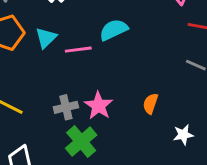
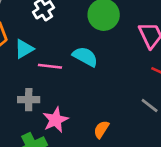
cyan semicircle: (114, 30) -> (85, 57), turned 40
gray cross: (66, 107) -> (29, 100), moved

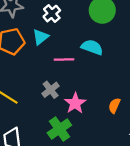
cyan triangle: (24, 49) -> (41, 37), moved
gray cross: (29, 100) -> (51, 90), turned -30

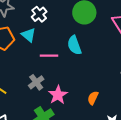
cyan triangle: (41, 37) -> (29, 35), turned -42
cyan semicircle: (92, 47) -> (74, 45), turned -132

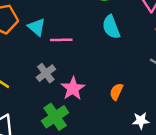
cyan triangle: (29, 35) -> (37, 27), moved
cyan semicircle: (74, 45) -> (111, 27), moved

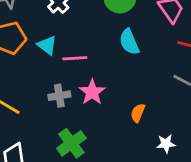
gray cross: (46, 73) -> (59, 96), turned 30
pink star: (73, 88) -> (92, 92), moved

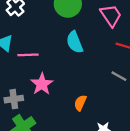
gray cross: (59, 96) -> (14, 99), moved

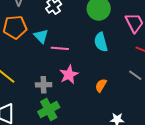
orange semicircle: (80, 103) -> (101, 85), moved

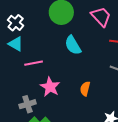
cyan triangle: (41, 36) -> (16, 44), moved

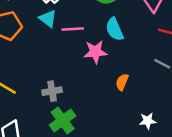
pink line: (34, 63) -> (73, 29), moved
pink star: (50, 87) -> (95, 52), moved, turned 30

